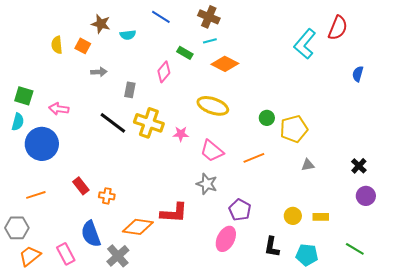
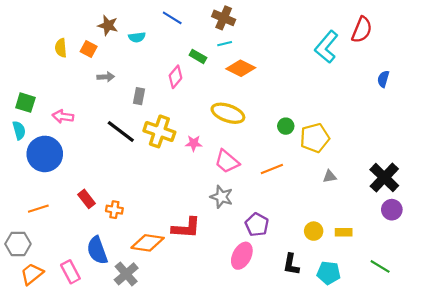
cyan semicircle: (18, 122) -> (19, 130), turned -30
black cross: (359, 166) -> (384, 178), size x1.8

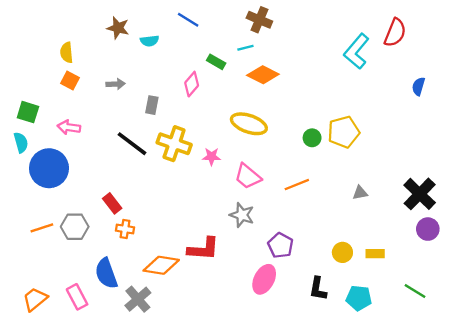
brown cross: (224, 18) -> (259, 20), moved
orange square: (89, 49) -> (70, 81), moved
yellow pentagon: (315, 138) -> (344, 132), moved
red rectangle: (87, 199) -> (112, 203), moved
gray hexagon: (18, 244) -> (75, 227), moved

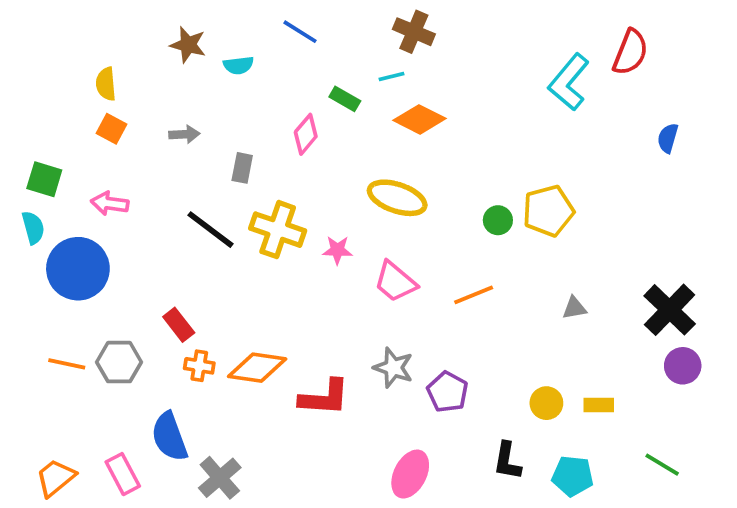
gray star: (242, 215) -> (393, 368), moved
orange line: (42, 228) -> (67, 364), turned 30
orange diamond: (161, 265) -> (257, 368), moved
pink ellipse: (264, 279) -> (410, 474), moved

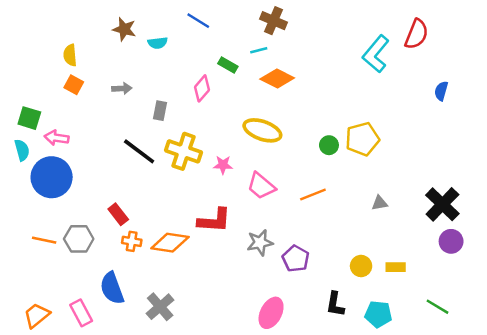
pink arrow: (110, 203) -> (56, 138), moved
gray star: (393, 368) -> (260, 243), turned -30
red L-shape: (324, 398) -> (214, 220), moved
gray cross: (220, 478) -> (160, 307), moved

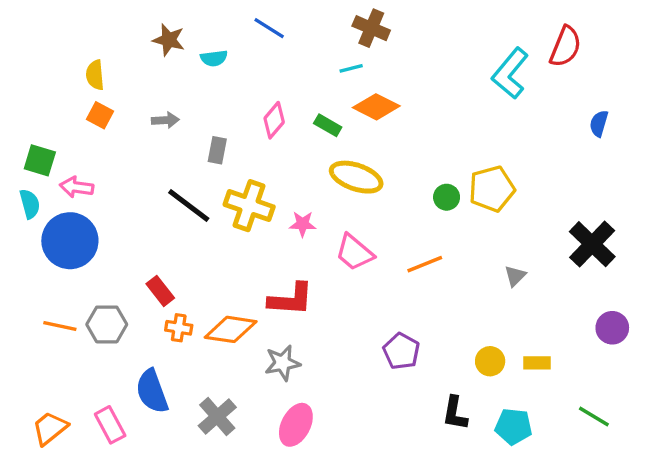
green rectangle: (228, 65) -> (328, 125), moved
gray triangle: (380, 203) -> (515, 276), turned -35
black cross: (442, 204) -> (592, 244), moved
gray star: (260, 243) -> (283, 363), moved
pink ellipse: (271, 313) -> (296, 425), moved

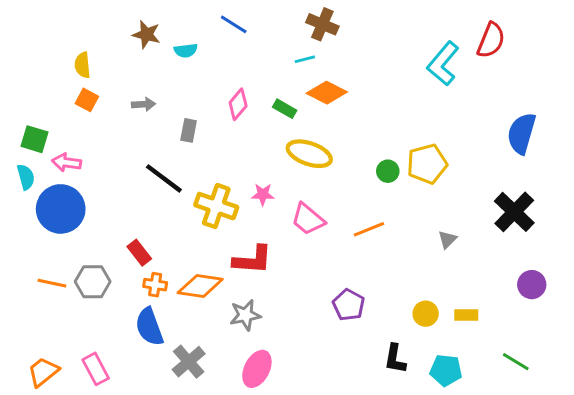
blue semicircle: (599, 124) -> (522, 133), moved, size x1.8
yellow cross: (249, 206) -> (216, 206), moved
blue semicircle: (152, 391) -> (149, 327), moved

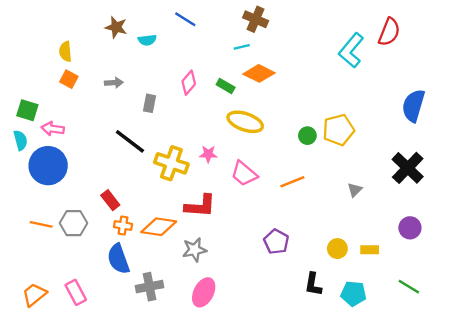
purple circle: (532, 285) -> (410, 228), moved
gray cross: (189, 362) -> (150, 287), turned 30

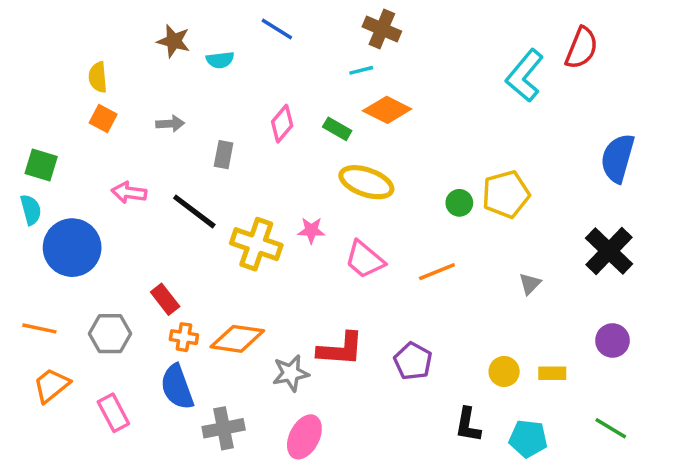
pink arrow: (53, 129) -> (129, 193), moved
red L-shape: (200, 206) -> (341, 349), moved
orange line: (41, 224) -> (39, 328), moved
pink rectangle: (76, 292) -> (113, 413), moved
orange trapezoid: (34, 295) -> (51, 385), moved

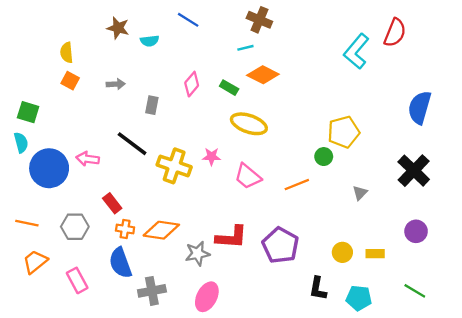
pink arrow: (129, 193) -> (88, 159), moved
green circle: (459, 203) -> (324, 157), moved
purple pentagon: (413, 361) -> (280, 245), size x1.4

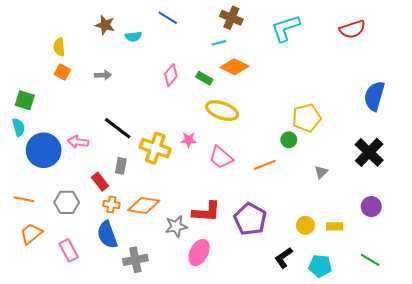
red semicircle: (395, 33) -> (352, 29), turned 50
cyan L-shape: (356, 51) -> (286, 28), moved, turned 32
gray rectangle: (152, 105) -> (121, 166), moved
black L-shape: (318, 289) -> (284, 258), turned 45
pink ellipse: (207, 297) -> (199, 252), moved

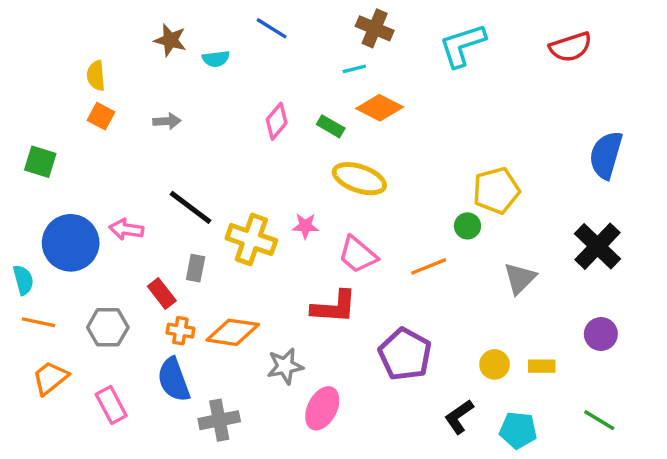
cyan semicircle: (19, 127) -> (23, 280), moved
gray triangle: (321, 172) -> (520, 278), size x1.5
red L-shape: (206, 212) -> (334, 307), moved

